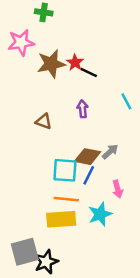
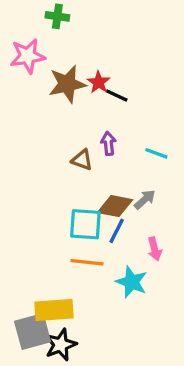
cyan line: (126, 101) -> (156, 153), moved, turned -42
brown triangle: (44, 121) -> (82, 160), moved
cyan star: (100, 214) -> (132, 282), turned -30
yellow rectangle: (61, 219) -> (54, 310), moved

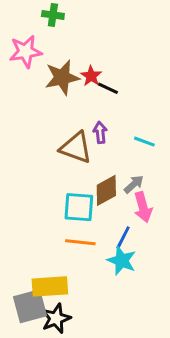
brown triangle: (82, 160) -> (76, 148), size x1.6
brown diamond: (115, 206) -> (106, 190), turned -40
blue line: (117, 231) -> (123, 238), moved
pink arrow: (155, 249) -> (143, 207), moved, size x1.4

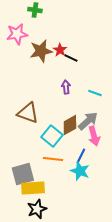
brown triangle: (76, 148) -> (28, 113), moved
gray arrow: (134, 184) -> (88, 121), size x1.5
cyan square: (79, 207) -> (52, 136), turned 35
gray square: (30, 306) -> (23, 174), moved

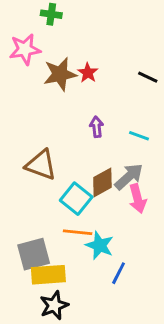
black line: (71, 58) -> (148, 77), moved
blue line: (81, 156) -> (119, 273), moved
cyan star: (80, 171) -> (100, 245), moved

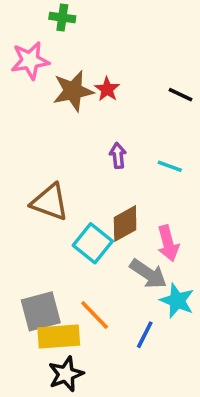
gray arrow: (129, 177) -> (148, 274), moved, turned 76
orange line: (78, 232) -> (95, 315), moved, turned 40
cyan star: (100, 245) -> (177, 301), moved

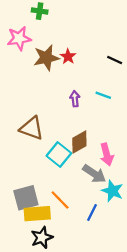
cyan line: (170, 166) -> (103, 95), moved

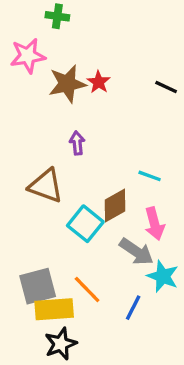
cyan line: (103, 95) -> (150, 176), moved
purple arrow: (75, 99) -> (77, 143), moved

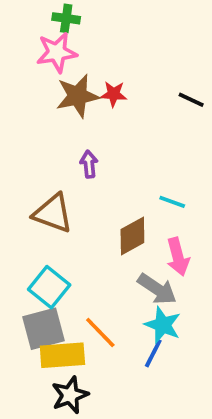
pink star: (28, 56) -> (57, 52), moved
red star: (99, 82) -> (114, 94), turned -30
cyan square: (85, 224) -> (49, 287), moved
cyan star: (163, 276) -> (163, 325), moved

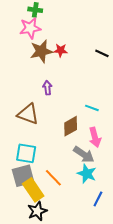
cyan square: (49, 287) -> (26, 153), turned -30
blue line: (153, 353) -> (98, 199), moved
yellow rectangle: (62, 355) -> (33, 190), turned 60

